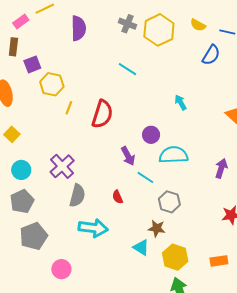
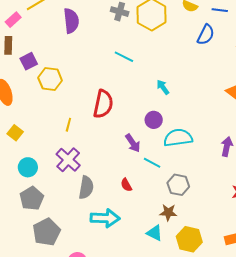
cyan arrow: (181, 102) -> (163, 87), moved
yellow line: (69, 108) -> (68, 125), moved

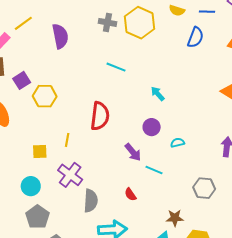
yellow square: (15, 133) -> (40, 152), moved, turned -35
cyan semicircle: (178, 138) -> (177, 143), size x0.5
gray hexagon: (178, 185) -> (204, 188), moved

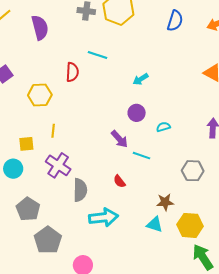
cyan arrow: (158, 94) -> (141, 79), turned -77
yellow hexagon: (45, 96) -> (40, 95), moved
red semicircle: (100, 116) -> (72, 72), moved, size x0.7
cyan circle: (31, 186) -> (13, 169), moved

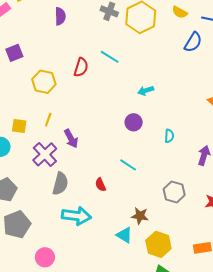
purple semicircle: (40, 28) -> (60, 16), size x0.7
cyan semicircle: (163, 127) -> (169, 136), moved, turned 96
purple arrow: (119, 139) -> (71, 139), moved

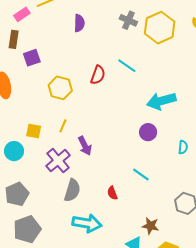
cyan arrow: (146, 91) -> (161, 101), size x1.8

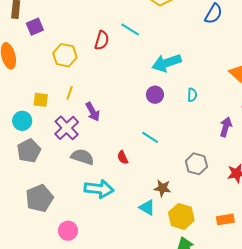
cyan semicircle: (183, 147) -> (192, 95), moved
gray semicircle: (72, 190) -> (82, 157), turned -85
gray pentagon: (17, 194) -> (29, 151), moved

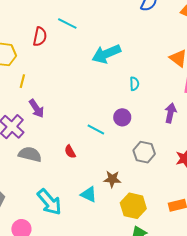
yellow line: (70, 93) -> (22, 81), moved
purple circle: (155, 95) -> (122, 117), moved
cyan arrow: (99, 189) -> (49, 202), moved, turned 48
cyan triangle: (147, 208) -> (89, 194), moved

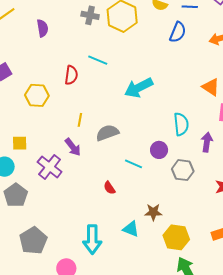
yellow line: (22, 81) -> (80, 120), moved
cyan semicircle: (134, 84) -> (181, 124), moved, size x1.6
gray hexagon: (144, 152) -> (183, 170), moved
gray semicircle: (30, 154) -> (107, 133), moved, turned -30
cyan arrow: (49, 202) -> (92, 239), turned 44

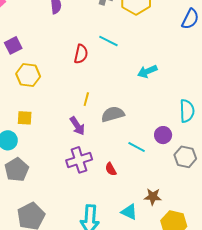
cyan arrow: (139, 88) -> (147, 71), size x0.7
yellow hexagon: (37, 95) -> (28, 75), moved
purple cross: (50, 167) -> (79, 160), moved, turned 30

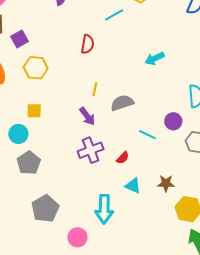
cyan line: (108, 41) -> (114, 15), moved, turned -54
red semicircle: (111, 169) -> (123, 158), turned -104
cyan triangle: (129, 212) -> (133, 186), moved

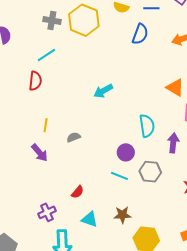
cyan line: (114, 15) -> (46, 55), moved
gray semicircle: (122, 103) -> (74, 137), size x0.6
cyan line: (147, 135) -> (119, 176), moved
purple cross: (91, 150) -> (47, 212), moved, size x0.7

